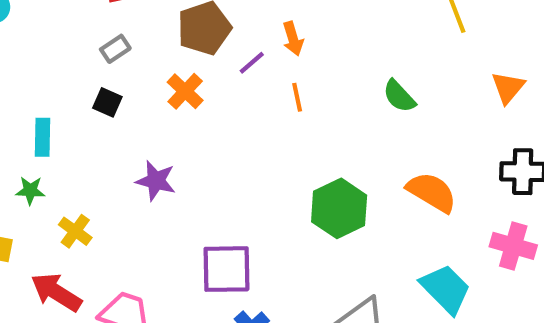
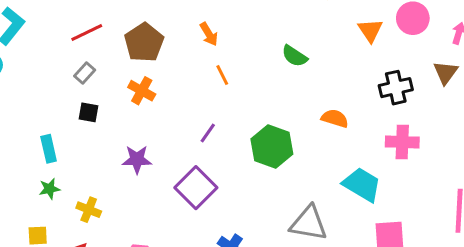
purple line: (252, 63) -> (208, 133), moved
orange semicircle: (432, 192) -> (335, 118), size x0.7
purple square: (226, 269) -> (196, 188), moved, turned -30

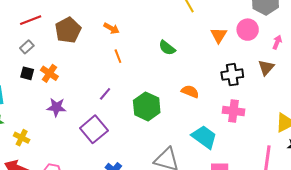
orange arrow: (209, 34) -> (111, 28), turned -35
orange cross: (142, 91) -> (49, 73), moved

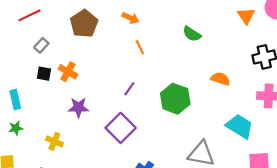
red line: (31, 20) -> (30, 15), moved
yellow cross: (22, 138) -> (54, 141), moved

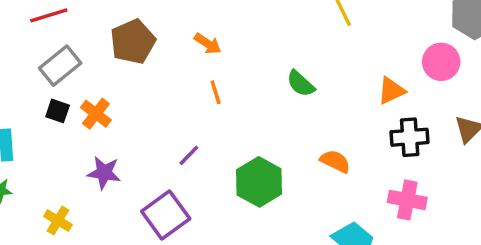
orange triangle: (246, 16) -> (391, 91), moved, turned 30
gray rectangle: (41, 45) -> (60, 66), size x1.6

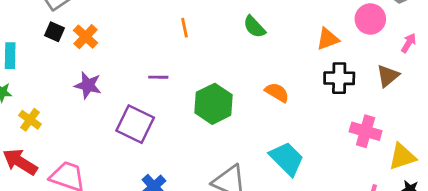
purple line: (189, 155) -> (158, 77), turned 42
pink cross: (407, 200) -> (366, 131), moved
purple square: (166, 215) -> (135, 124), turned -33
yellow cross: (58, 221) -> (30, 120), moved

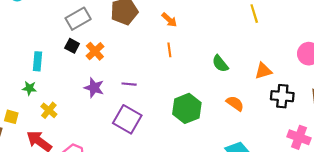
green semicircle: (254, 27) -> (220, 64), moved
orange triangle: (328, 39) -> (263, 71), moved
purple line: (158, 77) -> (129, 84), moved

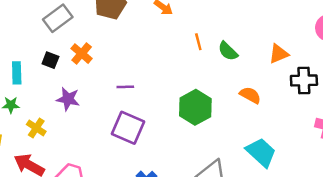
black square: (72, 46) -> (50, 60), moved
orange line: (169, 50) -> (198, 42), moved
purple star: (94, 88) -> (68, 99), moved

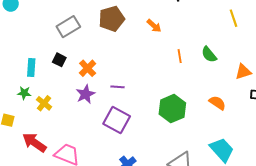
green semicircle: (228, 51) -> (209, 55), moved
orange cross: (82, 54) -> (88, 68), moved
purple star: (68, 99) -> (85, 94), moved, turned 30
yellow cross: (36, 128) -> (44, 103), moved

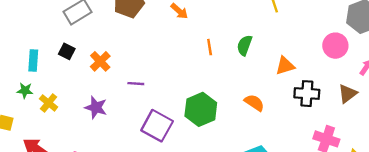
green semicircle: (209, 55) -> (244, 45), turned 60
purple star: (85, 94) -> (96, 107), moved, turned -30
purple square: (117, 120) -> (157, 126), moved

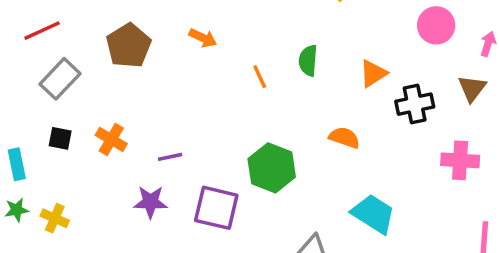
purple star: (96, 107) -> (151, 202), moved

